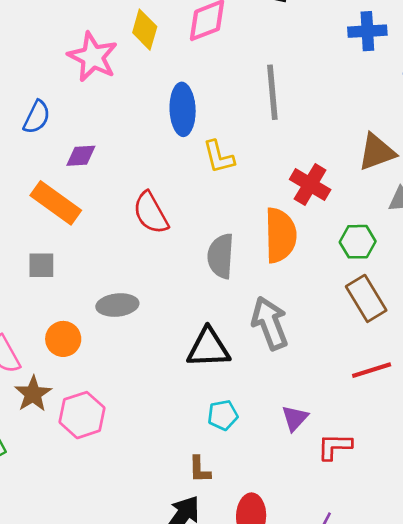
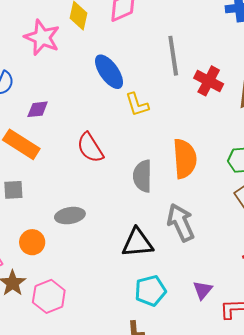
blue ellipse: (183, 109) -> (109, 72), turned -30
red cross: (310, 184) -> (209, 81), moved
cyan pentagon: (223, 415) -> (150, 291), size x1.4

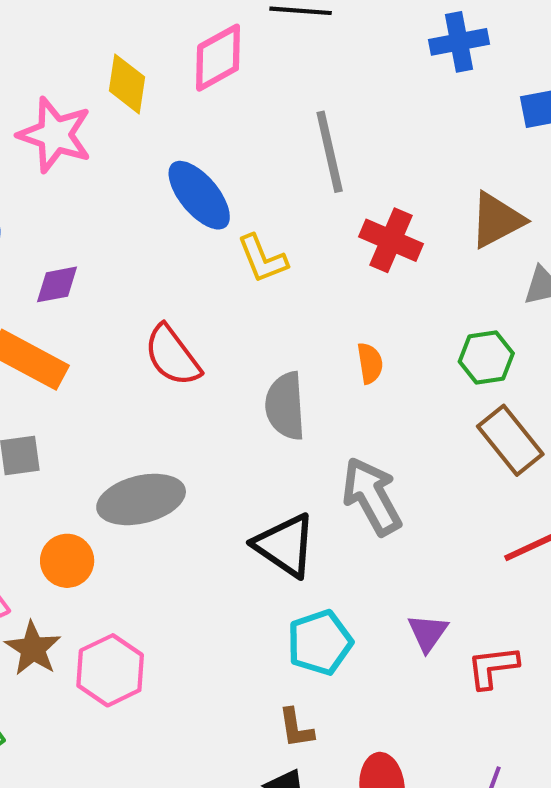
red cross: (209, 81) -> (391, 240), moved
orange semicircle: (185, 159) -> (370, 363), size x0.5
gray ellipse: (70, 216) -> (141, 499), size x1.4
black triangle: (137, 243) -> (285, 545), turned 44

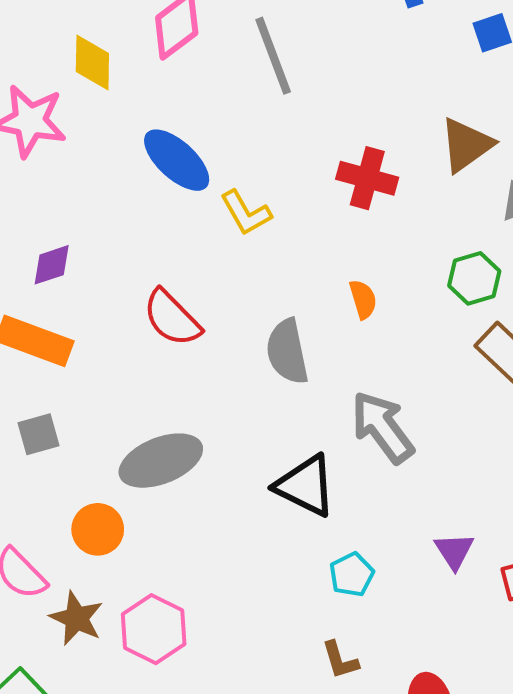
gray line: (330, 152) -> (273, 56), moved
cyan pentagon: (320, 642) -> (352, 575), size x0.7

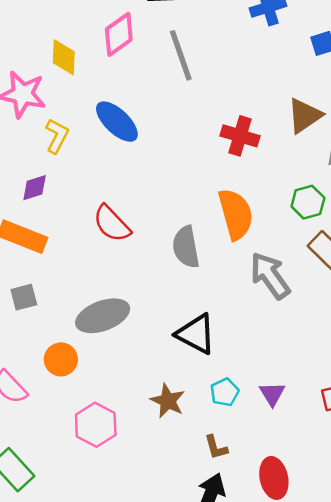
yellow L-shape: (246, 213) -> (57, 136), moved, turned -124
orange semicircle: (363, 299) -> (236, 214), size x2.0
gray arrow: (382, 427) -> (270, 276), moved
purple triangle: (454, 551) -> (272, 394), moved
brown star: (76, 618) -> (168, 401), moved

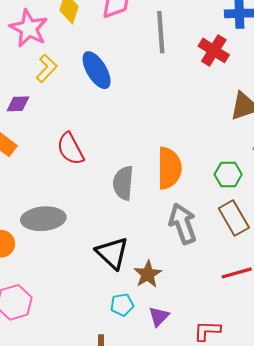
red cross: (240, 136) -> (214, 50), moved
brown star: (168, 401) -> (148, 274), moved

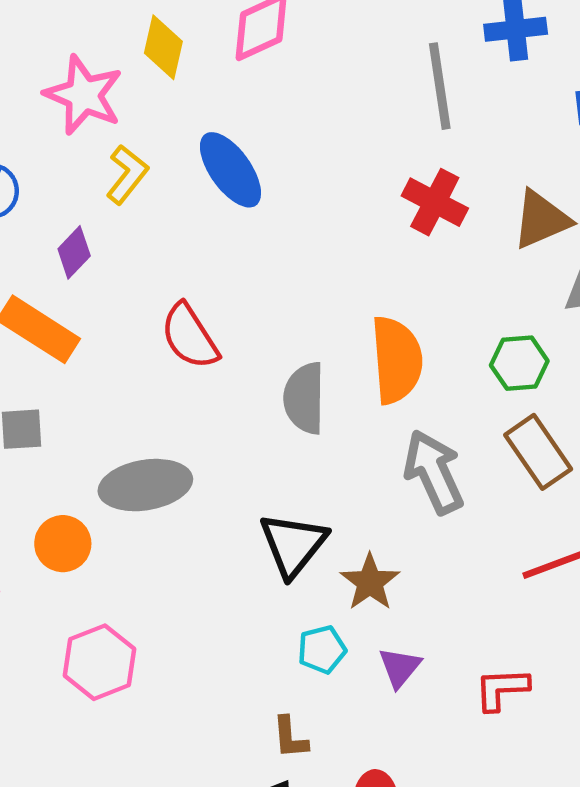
gray line: (161, 32) -> (440, 86), moved
red cross: (214, 50) -> (435, 202), moved
purple diamond: (18, 104) -> (74, 252), turned -40
black triangle: (112, 253) -> (293, 545), turned 30

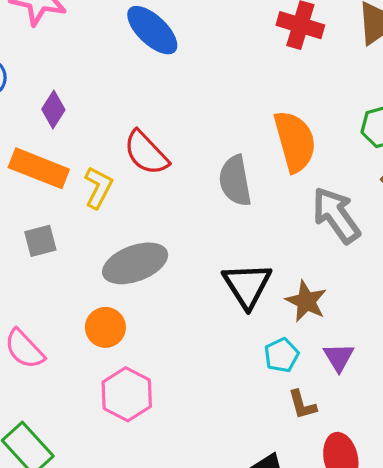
yellow L-shape: (127, 174) -> (98, 187), moved
orange circle: (63, 544) -> (105, 327), moved
brown L-shape: (290, 737) -> (302, 405), moved

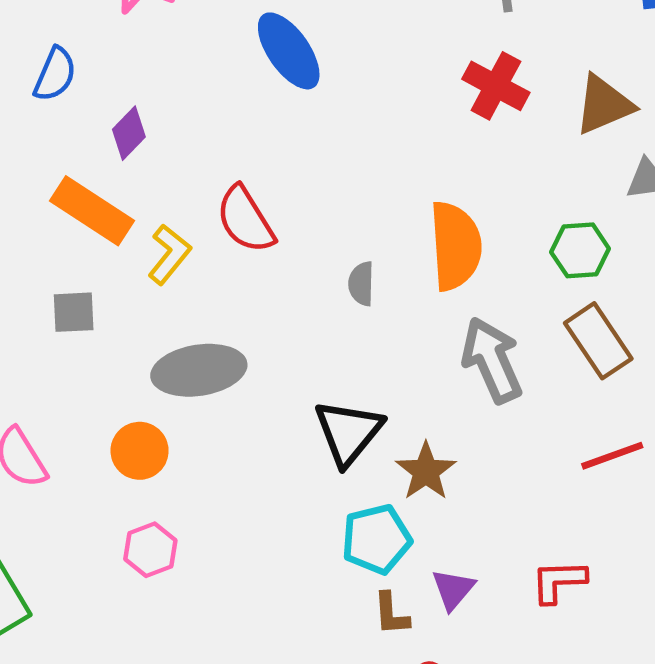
gray semicircle: (235, 181) -> (361, 284), size x0.6
cyan pentagon: (282, 355) -> (376, 539), size x1.4
purple triangle: (339, 357) -> (453, 589), moved
pink hexagon: (127, 394) -> (150, 550), size x0.7

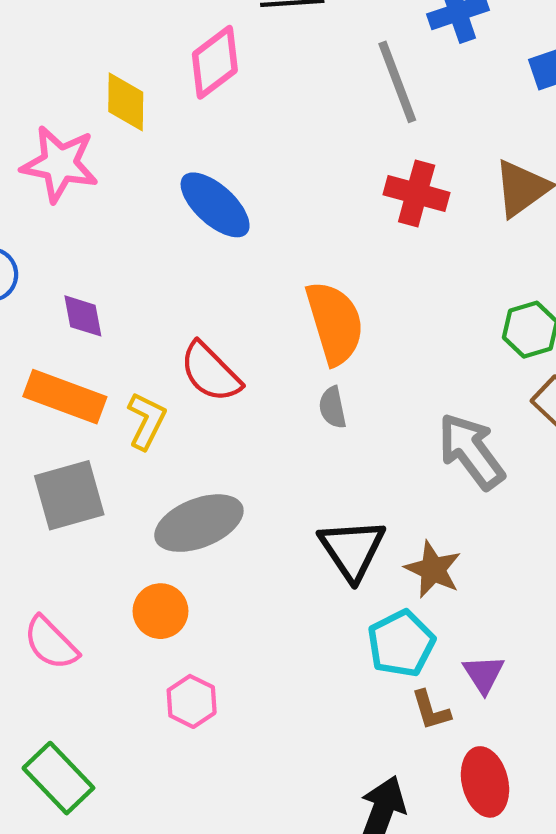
purple diamond: (129, 133) -> (83, 316), turned -42
orange semicircle: (455, 246) -> (335, 323), moved
gray square: (74, 312) -> (69, 495), size x1.6

